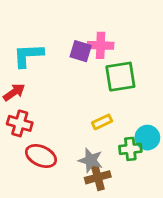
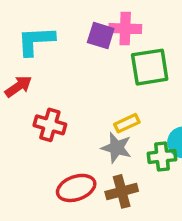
red cross: (20, 123) -> (50, 125), moved
red ellipse: (41, 156) -> (76, 188), moved, turned -44
gray star: (91, 160) -> (116, 148), moved

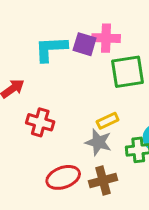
cyan L-shape: (36, 41) -> (51, 49), moved

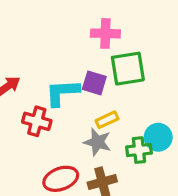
purple square: (85, 44) -> (94, 83), moved
cyan L-shape: (51, 49) -> (62, 93), moved

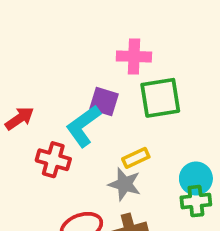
purple square: (94, 83) -> (104, 102), moved
cyan L-shape: (62, 93) -> (83, 126), turned -33
green cross: (139, 150) -> (196, 201), moved

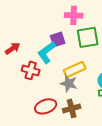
purple square: (104, 102) -> (58, 39), turned -35
yellow rectangle: (136, 158) -> (75, 69), size x1.5

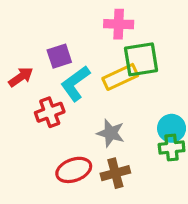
purple square: (58, 39) -> (59, 56), moved
yellow rectangle: (75, 69) -> (120, 77), moved
red cross: (31, 70) -> (50, 112), turned -36

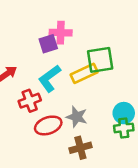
pink cross: (119, 24) -> (61, 33), moved
purple square: (59, 56) -> (48, 44), moved
red ellipse: (74, 170) -> (48, 125), moved

